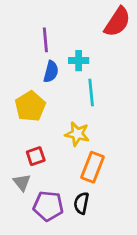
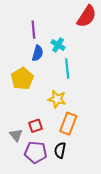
cyan cross: (79, 61) -> (58, 45), turned 32
red square: (36, 156) -> (36, 126), moved

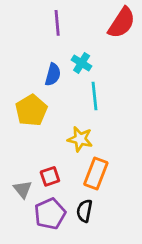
purple line: (33, 30) -> (57, 23), moved
purple pentagon: (36, 152) -> (50, 214), turned -30

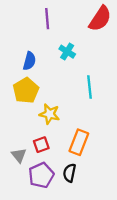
blue semicircle: (53, 74) -> (29, 61), moved
cyan line: (94, 96) -> (90, 87), moved
yellow star: (80, 139) -> (49, 114), moved

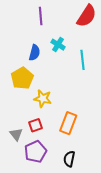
blue semicircle: (29, 61) -> (35, 53), moved
cyan line: (90, 87) -> (82, 60), moved
black semicircle: (69, 173) -> (69, 159), moved

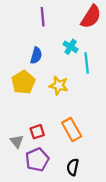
cyan cross: (58, 45) -> (71, 47), moved
yellow star: (43, 99) -> (59, 86), moved
orange rectangle: (68, 123) -> (72, 130), turned -50

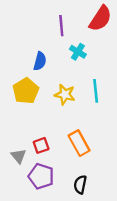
purple line: (43, 17) -> (61, 26), moved
cyan line: (87, 63) -> (96, 91), moved
purple pentagon: (37, 160) -> (41, 176), turned -30

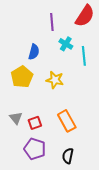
cyan line: (96, 91) -> (84, 56), moved
gray triangle: (19, 156) -> (16, 118), moved

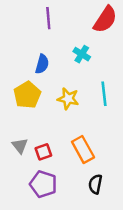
purple line: (52, 22) -> (48, 18), moved
cyan line: (84, 56) -> (104, 94), moved
black semicircle: (68, 156) -> (95, 184), moved

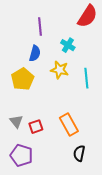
purple line: (48, 18) -> (40, 27), moved
yellow star: (68, 99) -> (60, 70), moved
purple pentagon: (43, 184) -> (21, 155), moved

